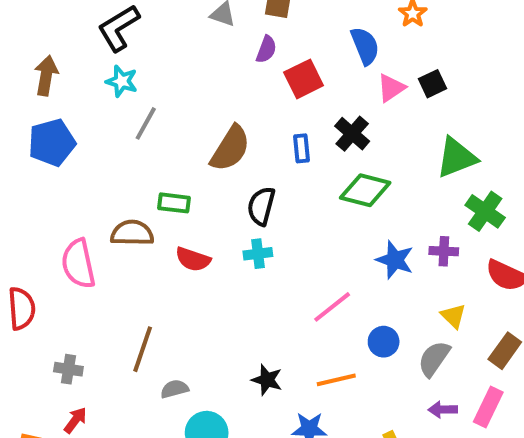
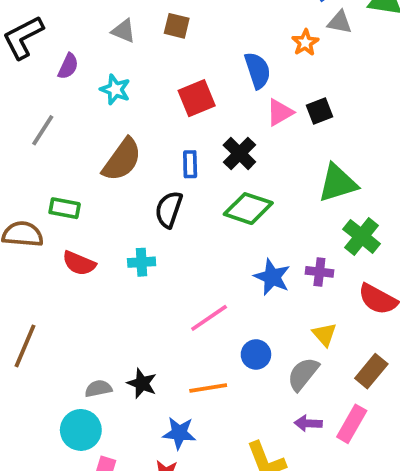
purple semicircle: (266, 49) -> (68, 66), moved
cyan star: (122, 81) -> (115, 90), moved
black semicircle: (261, 206) -> (169, 209), moved
gray semicircle: (174, 389) -> (98, 389), moved

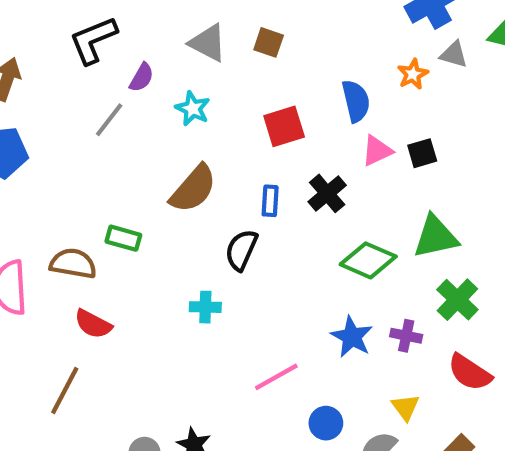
gray triangle: (124, 31) -> (208, 43), size x1.4
gray line: (43, 130) -> (109, 120), moved
green diamond: (248, 209) -> (368, 260), moved
red semicircle: (79, 263) -> (93, 324), moved

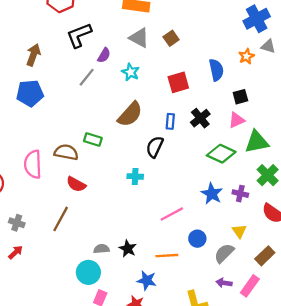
brown square: (269, 42) -> (171, 38), turned 35
pink triangle: (377, 151) -> (237, 120), moved
black square: (422, 153) -> (240, 97), moved

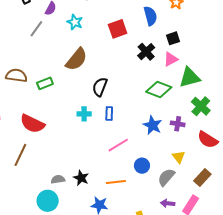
black cross: (200, 118) -> (146, 52), moved
blue rectangle: (170, 121) -> (109, 113), moved
green rectangle: (93, 139) -> (45, 83), turned -35
brown semicircle: (66, 152) -> (16, 76), moved
red semicircle: (76, 184) -> (32, 124), size x1.4

